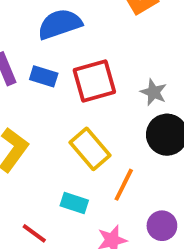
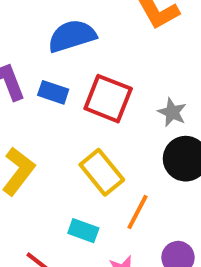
red square: (94, 81) -> (108, 99), turned 36

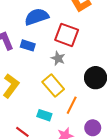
red square: (108, 99) -> (67, 35), moved
gray star: (172, 112) -> (58, 58), moved

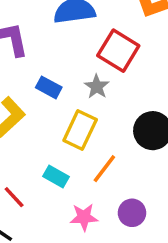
blue rectangle: (28, 45) -> (49, 87), moved
yellow rectangle: (53, 85) -> (80, 130), turned 55

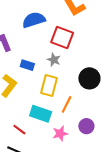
cyan rectangle: (56, 176) -> (41, 114), size x1.5

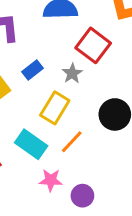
blue rectangle: (27, 65) -> (33, 70), turned -72
purple circle: (86, 126) -> (82, 196), moved

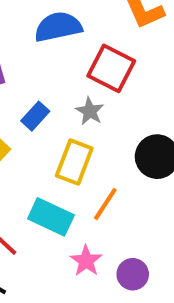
pink star: (51, 180) -> (86, 261), turned -30

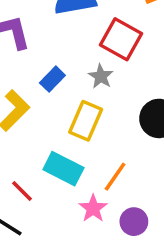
orange line: (105, 204) -> (115, 177), moved

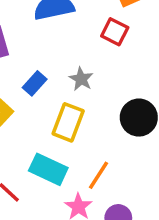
red square: (121, 39) -> (115, 32), moved, size x0.7

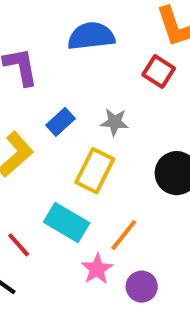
gray star: (81, 79) -> (115, 122), turned -30

